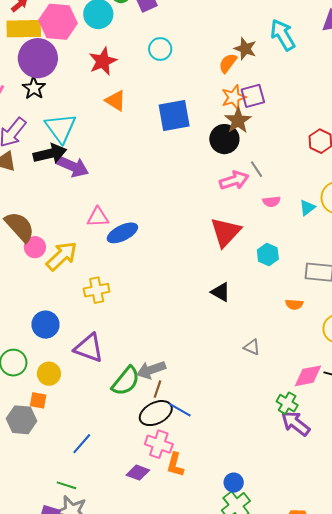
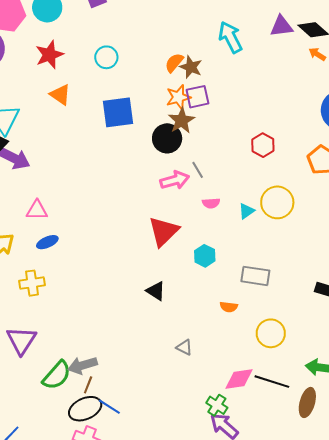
cyan circle: (160, 49) -> (106, 57), moved
brown star: (245, 49) -> (191, 67), moved
blue ellipse: (122, 233) -> (47, 242), moved, size x0.7
purple triangle: (89, 348) -> (21, 340), turned 40

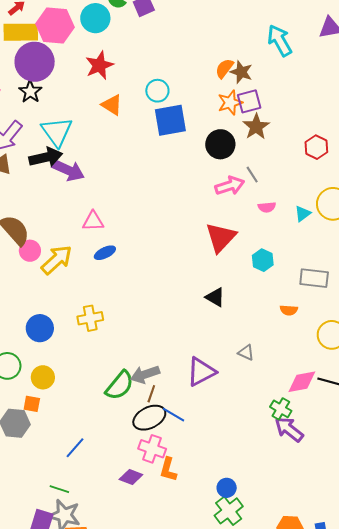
cyan circle: (106, 57) -> (157, 91), moved
brown star: (182, 121) -> (256, 127), moved
yellow cross: (32, 283) -> (90, 318), moved
purple triangle: (21, 340) -> (201, 372), moved, turned 32

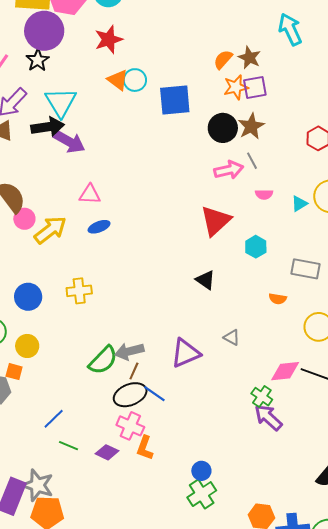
orange semicircle: (224, 68) -> (223, 59), moved
cyan circle: (157, 91) -> (135, 80), moved
brown star: (256, 127) -> (251, 126), moved
green line: (59, 489) -> (69, 446), moved

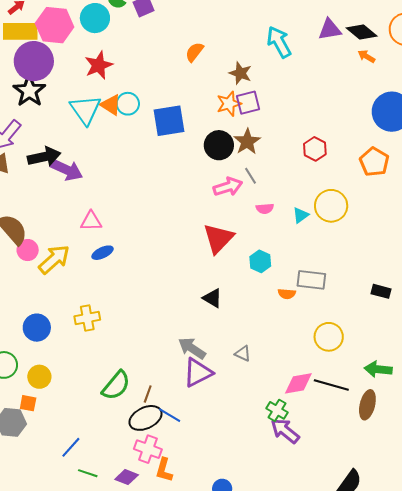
orange semicircle: (223, 59) -> (194, 52), moved
black star: (38, 60) -> (29, 91), size x1.4
cyan triangle: (61, 102) -> (85, 110), moved
orange semicircle: (278, 299) -> (287, 294), moved
gray arrow: (129, 351) -> (192, 348), moved, turned 52

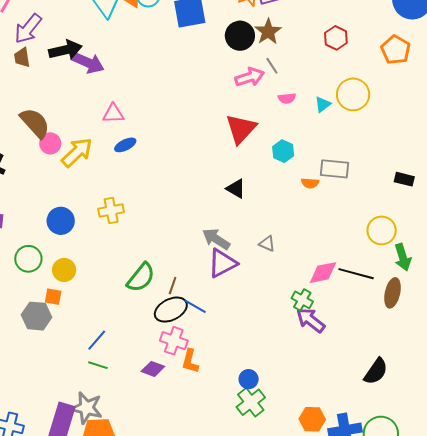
yellow circle: (329, 337) -> (382, 230), moved
green arrow: (378, 369) -> (403, 257), turned -112
green line: (88, 473) -> (98, 365), moved

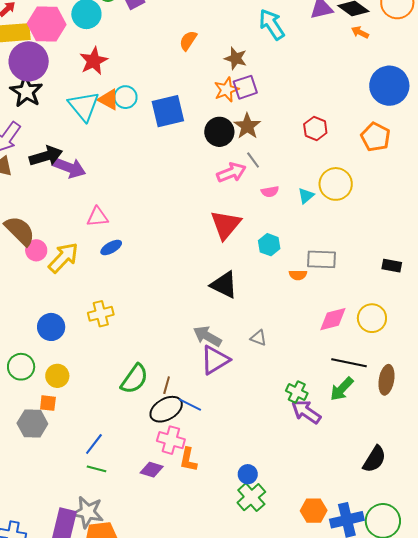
black triangle: (236, 189) -> (224, 285), size x1.4
green arrow: (403, 257) -> (342, 389), moved, turned 64
pink diamond: (323, 273) -> (333, 319), moved

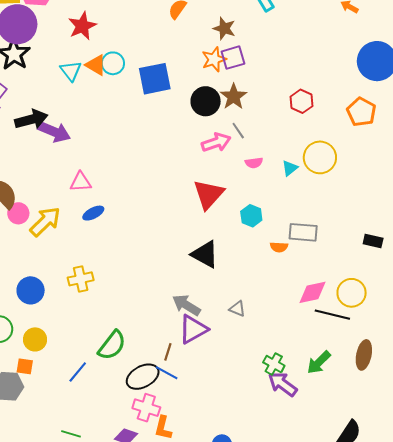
cyan triangle: (84, 106) -> (71, 71), size x0.7
black line: (349, 363) -> (332, 315), moved
brown line: (167, 385) -> (168, 352), moved
blue line: (94, 444) -> (78, 372), moved

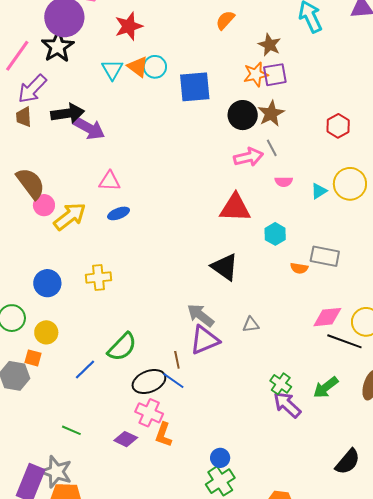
red triangle: (209, 194) -> (235, 208), turned 44
gray triangle: (237, 309) -> (251, 325), turned -36
brown line: (168, 352) -> (177, 360), turned -36

